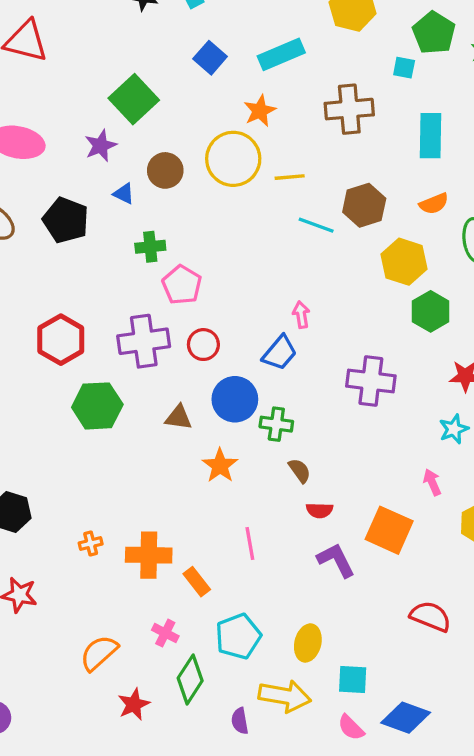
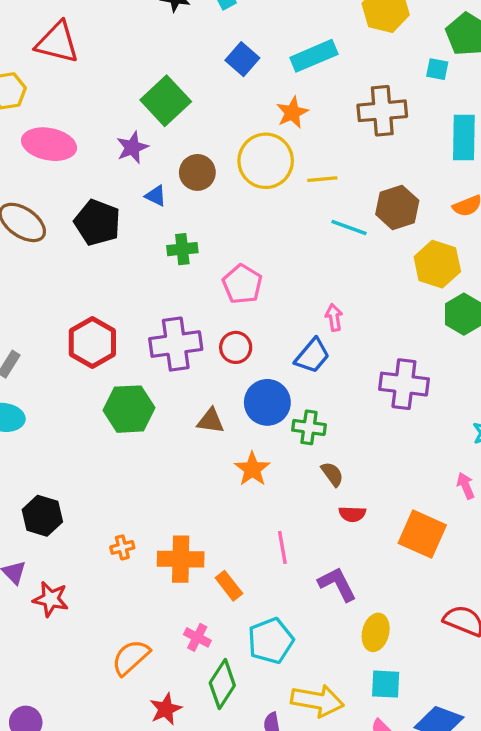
pink pentagon: (182, 285) -> (242, 284), moved
purple L-shape: (336, 560) -> (337, 584), moved
yellow ellipse: (308, 643) -> (376, 632), moved

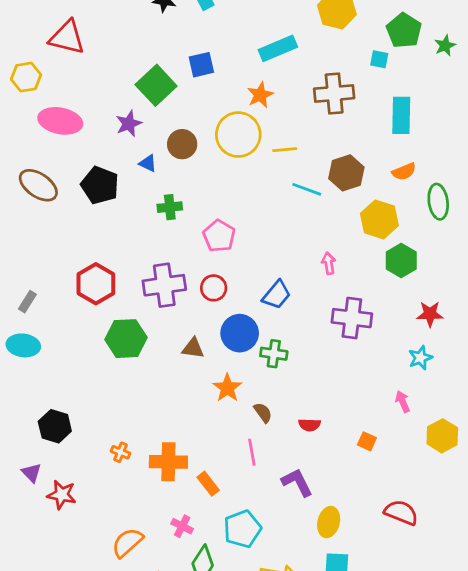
blue square: (242, 59) -> (201, 65), moved, turned 36
pink arrow: (334, 317) -> (329, 263), moved
brown semicircle: (332, 474) -> (263, 413), moved
orange square: (422, 534) -> (367, 441), size x0.5
orange cross: (122, 547) -> (120, 452), turned 36

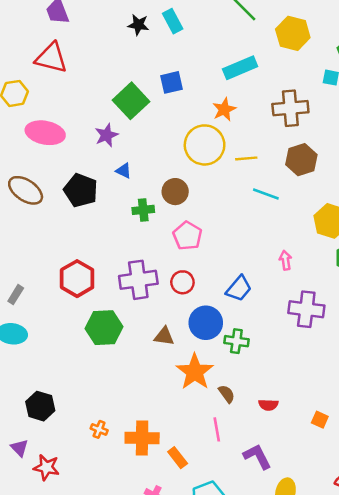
brown circle: (182, 144) -> (175, 192), moved
brown hexagon: (346, 173) -> (301, 160), moved
orange star: (227, 388) -> (195, 372), size x1.4

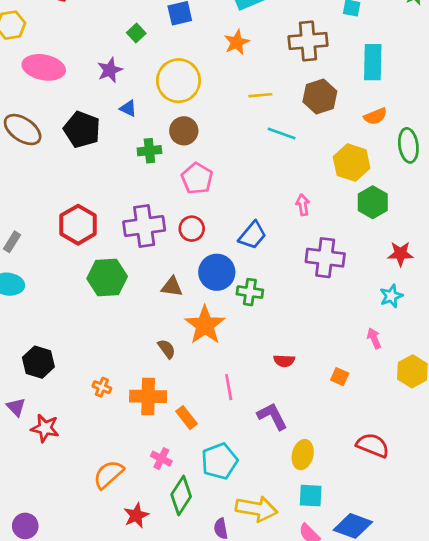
green square: (131, 101) -> (136, 33), size x0.5
yellow circle: (205, 145) -> (178, 81), moved
brown semicircle: (227, 394) -> (167, 349), moved

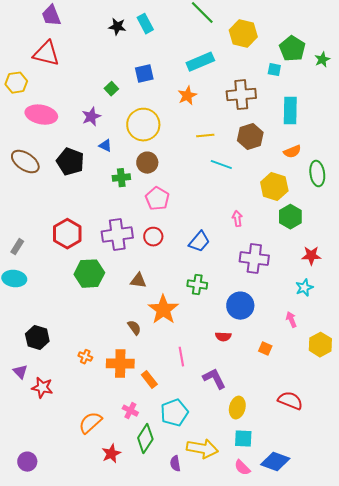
blue circle: (217, 272) -> (240, 306), moved

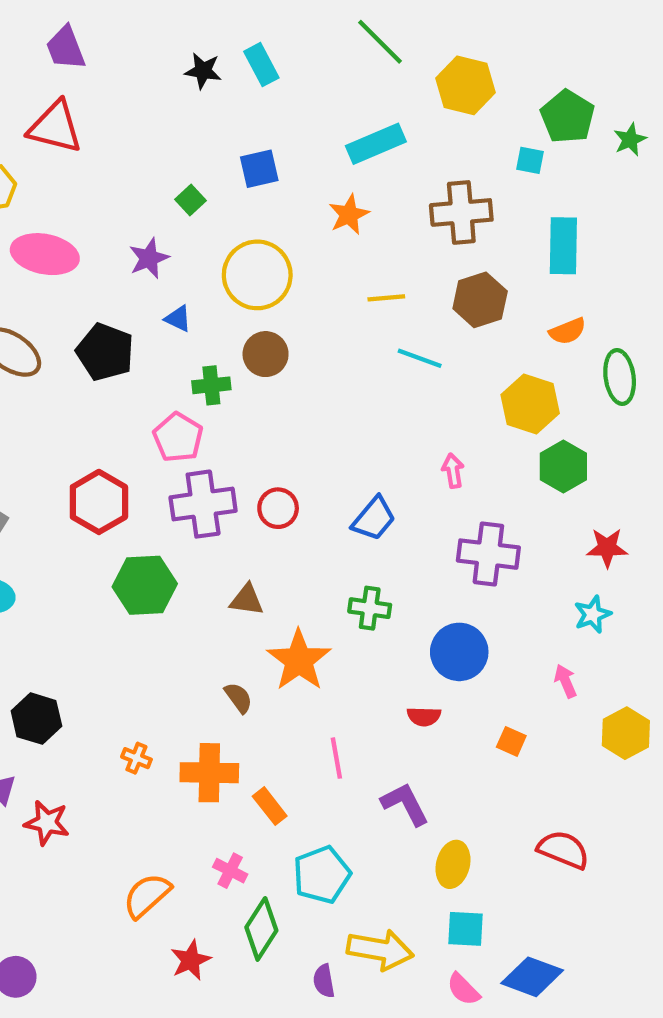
pink pentagon: (157, 199) -> (178, 437), moved

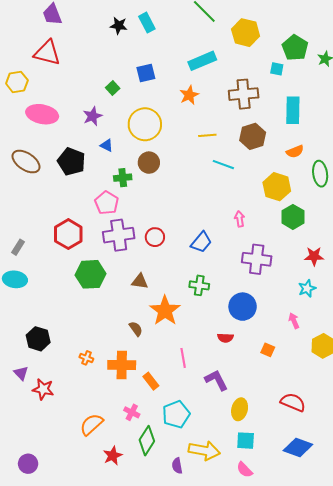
blue diamond: (532, 977) -> (298, 448), moved

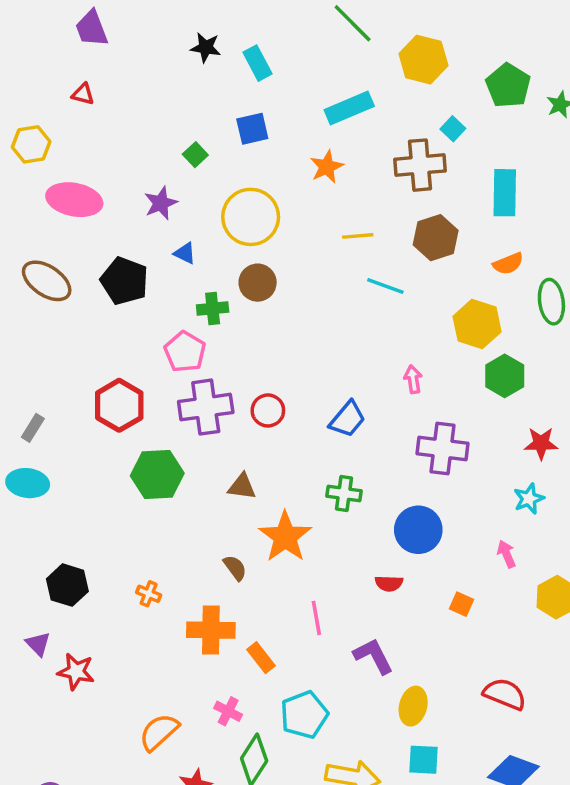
cyan rectangle: (147, 23) -> (258, 63), moved
red triangle: (47, 53) -> (83, 94), size x0.5
cyan square: (277, 69) -> (453, 129), moved, turned 32
orange cross: (86, 358) -> (149, 594), moved

